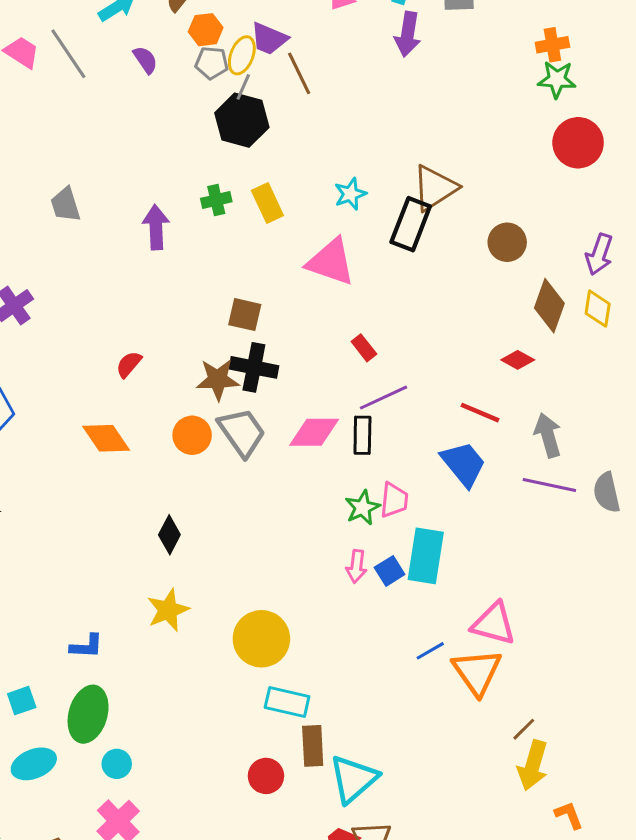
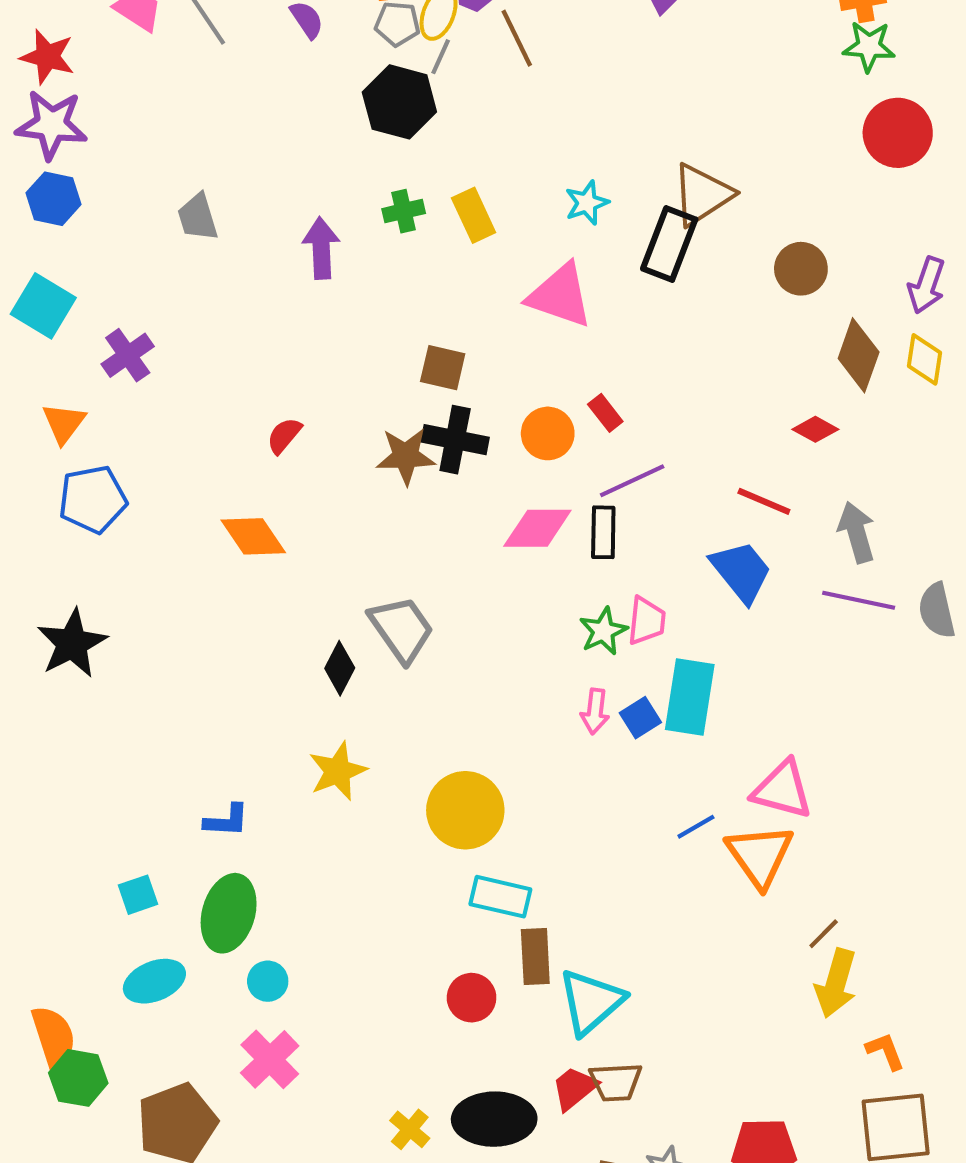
black hexagon: (242, 120) -> (399, 102), moved
gray trapezoid: (242, 432) -> (402, 629), moved
orange circle: (192, 435) -> (548, 433), moved

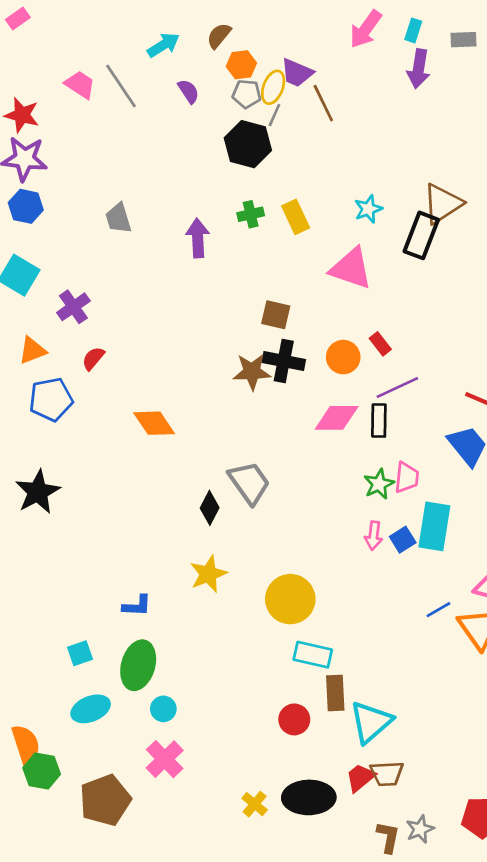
orange triangle: (64, 423) -> (32, 350), turned 32
red semicircle: (284, 436) -> (93, 358), moved

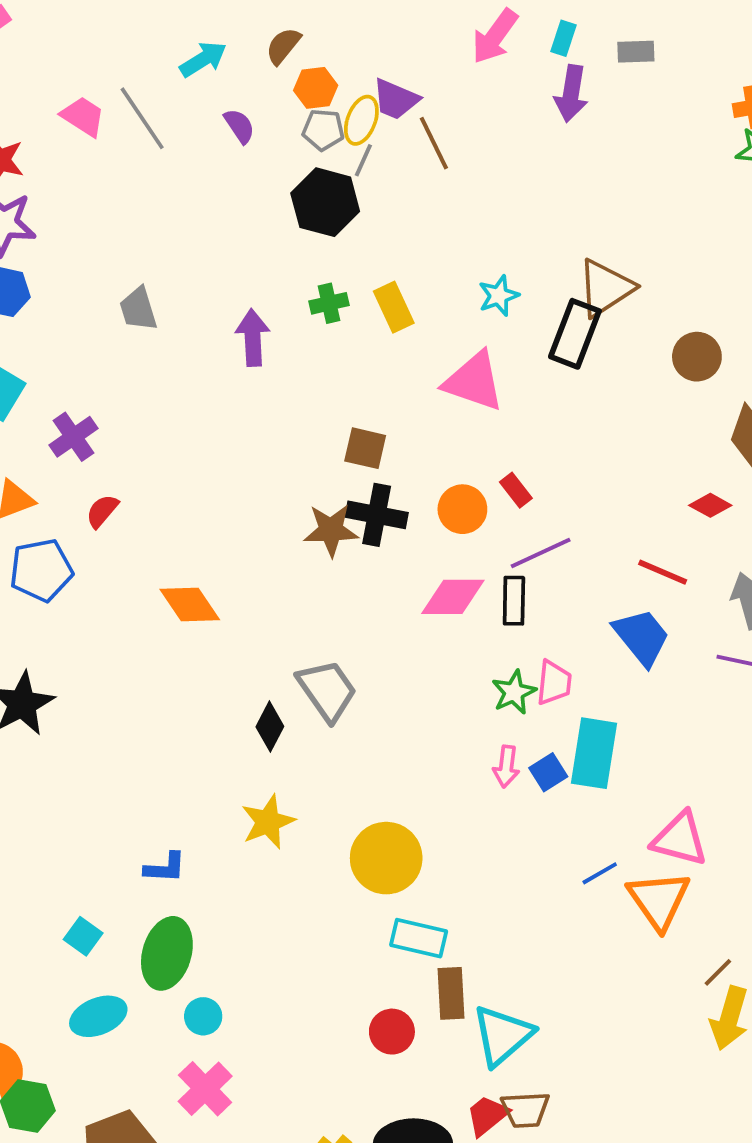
cyan square: (80, 653) -> (83, 936), turned -35

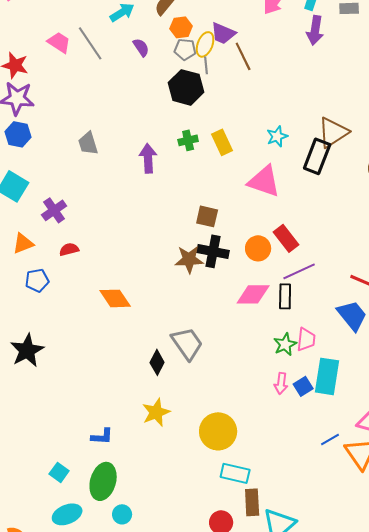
gray line: (363, 160) -> (206, 65), turned -30
red rectangle: (516, 490) -> (286, 238), size x1.5
red semicircle: (102, 511) -> (69, 249), turned 36
blue pentagon: (41, 570) -> (37, 280), size x0.7

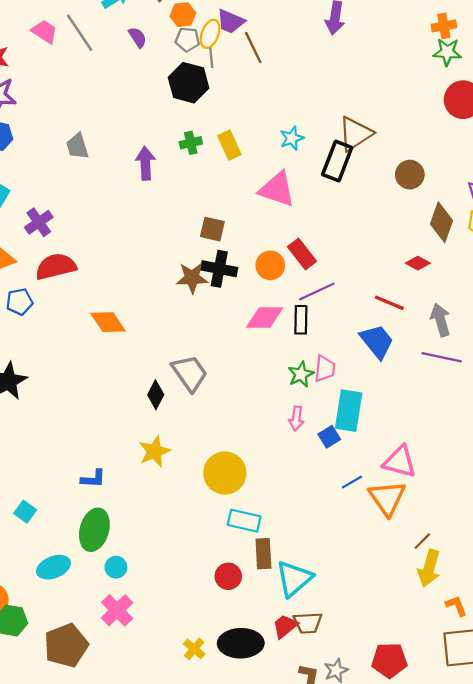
red semicircle: (69, 249) -> (56, 266), size x1.8
blue square: (303, 386) -> (329, 437), moved
cyan square: (59, 472) -> (25, 512), moved

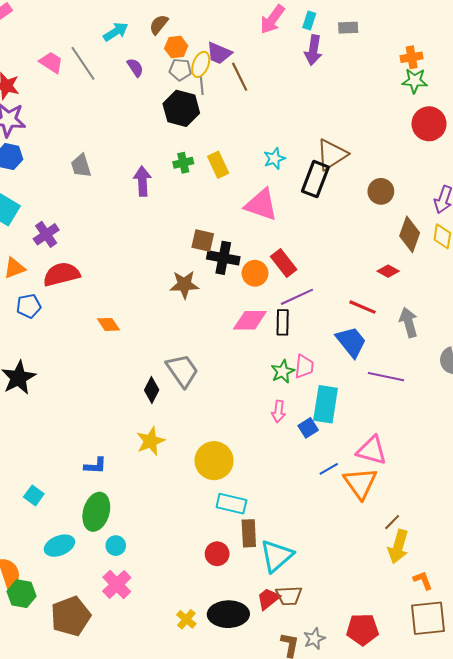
black cross: (219, 269) -> (223, 258), moved
orange diamond: (108, 322) -> (109, 324), size x0.7
purple line: (442, 357) -> (386, 377), moved

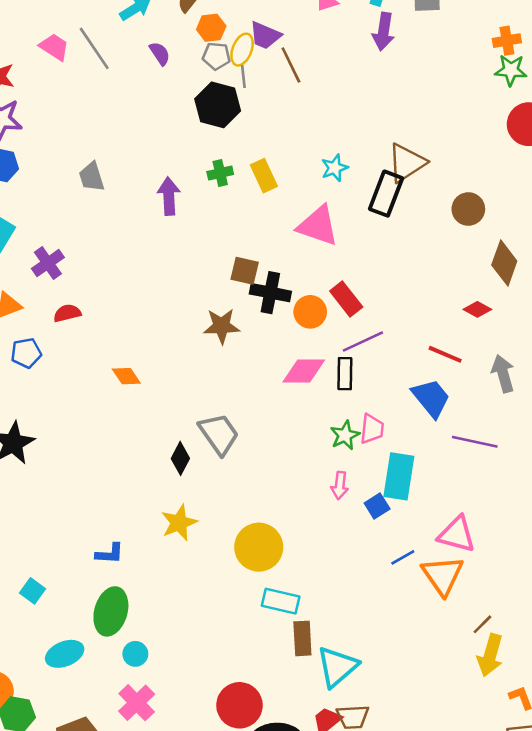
red semicircle: (61, 274) -> (67, 313), size x0.6
red circle: (217, 554) -> (239, 705), moved, size x1.5

